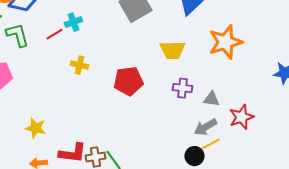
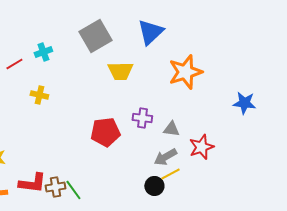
cyan cross: (73, 22) -> (43, 52), moved
yellow trapezoid: (172, 50) -> (120, 71), moved
red pentagon: (128, 81) -> (105, 132), moved

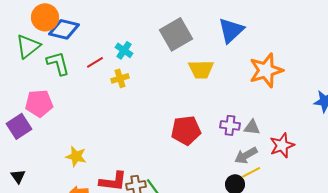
cyan cross: (43, 52) -> (124, 50), turned -36
yellow cross: (39, 95) -> (120, 78), moved, turned -30
purple cross: (142, 118) -> (230, 125), moved

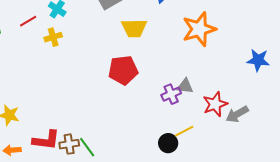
purple cross: (230, 125) -> (171, 94), moved, turned -30
red pentagon: (186, 130) -> (123, 70), moved
gray arrow: (246, 155) -> (237, 114), moved

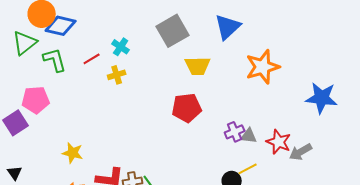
blue star: (258, 60) -> (322, 98), size x1.4
gray triangle: (185, 86) -> (249, 136), moved
red star: (215, 104) -> (279, 142), turned -30

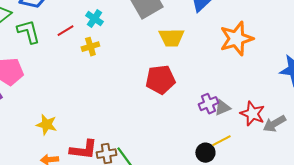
gray triangle: (249, 136) -> (222, 108), turned -30

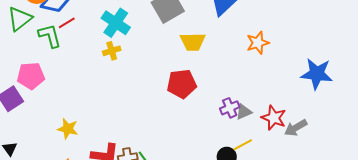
cyan cross: (94, 19) -> (116, 23), size x1.6
red line: (65, 31) -> (67, 23), moved
orange star: (236, 39) -> (258, 43), size x0.7

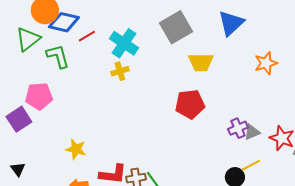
red line: (67, 23) -> (87, 36), moved

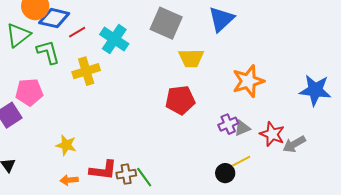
gray square: (176, 27) -> (166, 23), turned -36
orange star: (266, 63) -> (248, 81), moved, size x1.4
yellow cross: (120, 71) -> (86, 71), moved, size x1.5

